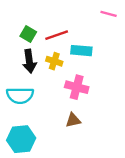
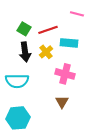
pink line: (109, 14) -> (77, 14), moved
yellow cross: (54, 61) -> (46, 52), turned 32
brown triangle: (73, 120) -> (62, 102), turned -48

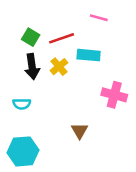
pink cross: (65, 74) -> (114, 95), moved
cyan semicircle: (17, 81) -> (22, 104), size x0.6

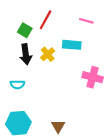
pink line: (99, 18) -> (86, 21), moved
red line: (62, 38) -> (46, 20), moved, turned -42
brown triangle: (80, 131) -> (58, 126), moved

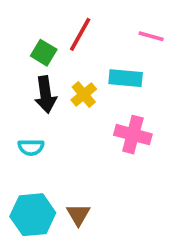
pink cross: (93, 77) -> (133, 135), moved
brown triangle: (58, 126) -> (78, 215), moved

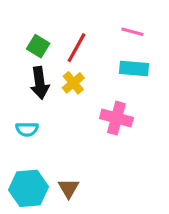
red line: (80, 34) -> (76, 48), moved
cyan rectangle: (126, 78) -> (134, 68), moved

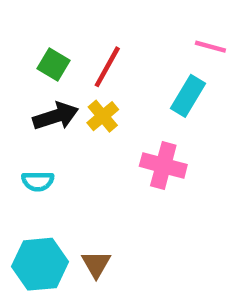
pink line: (132, 32) -> (210, 47), moved
cyan rectangle: (134, 68) -> (188, 96), turned -64
black arrow: (40, 83) -> (56, 116), turned -100

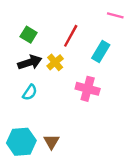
pink line: (210, 47) -> (115, 15), moved
red line: (107, 67) -> (71, 36), moved
cyan semicircle: (38, 181) -> (30, 92), moved, turned -56

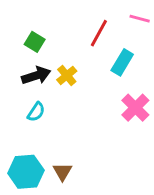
red line: (71, 36) -> (99, 33), moved
pink cross: (88, 89) -> (135, 108), moved, turned 30

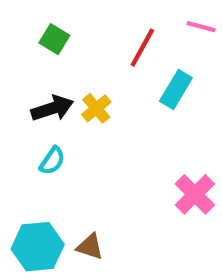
green square: (35, 42) -> (54, 39), moved
pink cross: (135, 108) -> (195, 194), moved
brown triangle: (62, 172) -> (90, 247), turned -42

